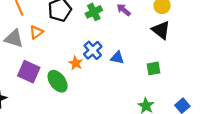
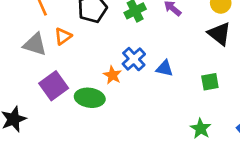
purple square: (29, 72) -> (54, 86), turned 30
green ellipse: (58, 81) -> (90, 98), turned -45

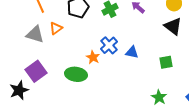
purple square: (54, 86) -> (36, 71), moved

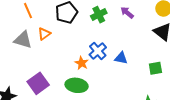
purple square: (36, 71) -> (38, 83), moved
green ellipse: (76, 74) -> (77, 85), moved

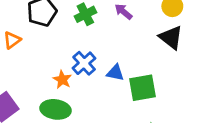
green square: (155, 68) -> (142, 88), moved, size x1.5

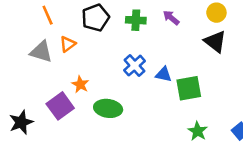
green cross: (85, 14) -> (136, 20), turned 30
orange star: (62, 80) -> (80, 84), moved

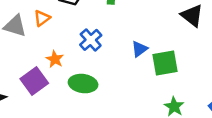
blue cross: (135, 66) -> (91, 40), moved
blue triangle: (164, 74) -> (139, 49), turned -48

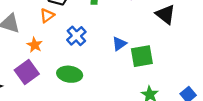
orange triangle: (42, 18) -> (47, 16), moved
orange star: (55, 59) -> (35, 45), moved

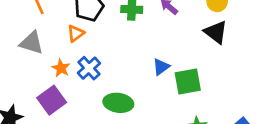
blue cross: (76, 36) -> (89, 68), moved
green ellipse: (70, 74) -> (118, 103), moved

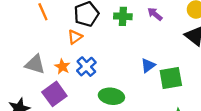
gray triangle: (32, 43) -> (35, 64), moved

